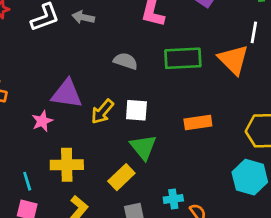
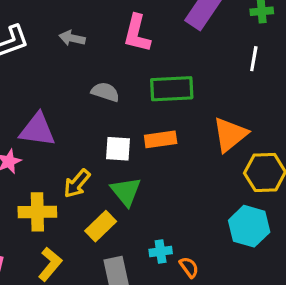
gray arrow: (83, 17) -> (72, 38), moved
orange triangle: (233, 60) -> (230, 135), moved, turned 36
yellow arrow: (102, 112) -> (77, 184), moved
orange rectangle: (198, 123) -> (161, 139), moved

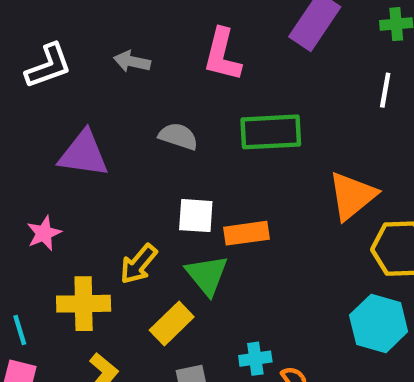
purple triangle: (37, 130) -> (84, 154), moved
orange rectangle: (161, 139) -> (247, 233), moved

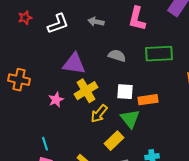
yellow cross: (84, 304) -> (86, 91), moved, turned -30

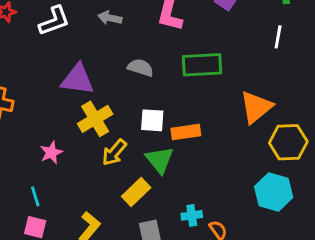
pink star: (56, 100) -> (51, 152), moved

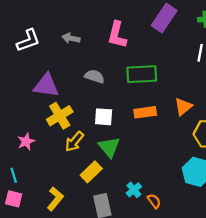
orange triangle: (256, 107) -> (183, 107), size x0.7
orange rectangle: (186, 132) -> (145, 112), moved
cyan cross: (192, 215) -> (134, 190), turned -32

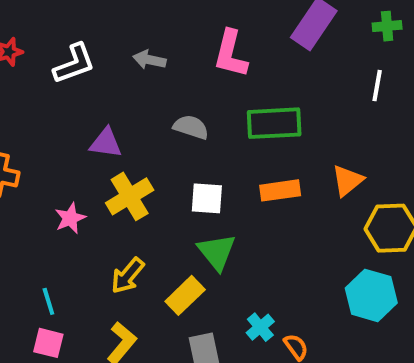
purple triangle: (46, 85) -> (106, 143), size x0.7
pink star: (26, 142) -> (70, 218), moved
yellow arrow: (74, 142) -> (128, 276), moved

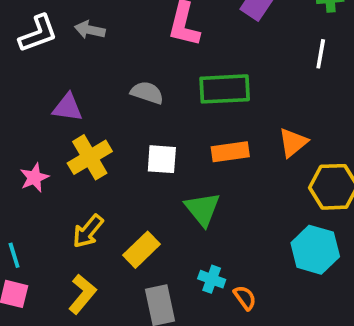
gray arrow: (149, 60) -> (90, 30), moved
green triangle: (217, 252) -> (202, 209), moved
cyan cross: (260, 327) -> (212, 279), turned -30

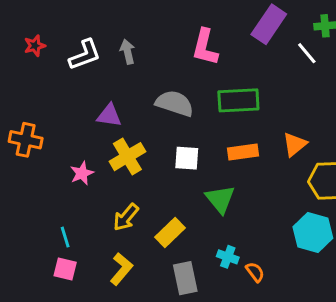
gray arrow: (90, 30) -> (127, 52), turned 65
white line: (321, 54) -> (307, 53), moved, turned -50
gray semicircle: (147, 93) -> (175, 103), size x1.4

